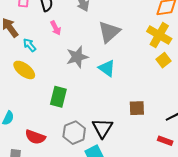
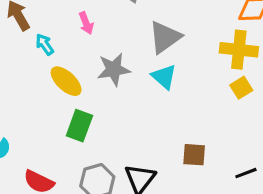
yellow cross: (159, 35) -> (239, 50), turned -30
cyan triangle: (107, 68) -> (164, 77), moved
yellow ellipse: (24, 70) -> (66, 81), moved

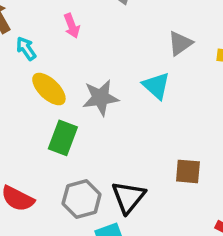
gray triangle: (165, 37) -> (180, 43), moved, size x0.7
gray star: (114, 69) -> (101, 98), moved

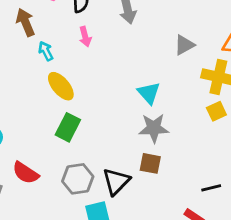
gray triangle: (180, 43) -> (184, 45), moved
gray star: (101, 98) -> (154, 128), moved
brown square: (188, 171) -> (150, 163), moved

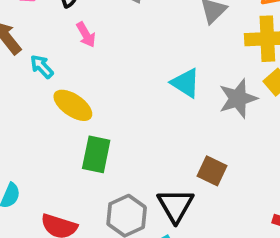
gray star: (154, 128) -> (238, 98), moved
brown square: (150, 163) -> (212, 171), turned 30

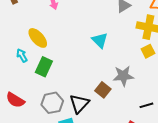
cyan arrow: (42, 67) -> (22, 55), moved
gray star: (238, 98) -> (123, 76), moved

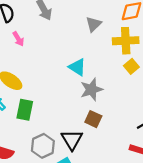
gray star: (123, 76) -> (91, 90), moved

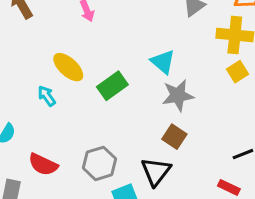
green rectangle: (25, 110) -> (112, 86), moved, turned 35
black triangle: (72, 140) -> (156, 172), moved

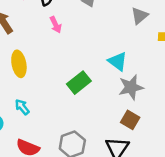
yellow ellipse: (68, 67) -> (19, 64), moved, turned 40
cyan arrow: (47, 96) -> (22, 107), moved

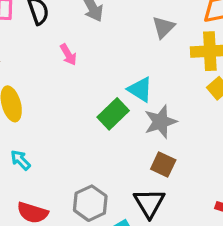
pink arrow: (56, 25) -> (68, 55), moved
green rectangle: (79, 83) -> (113, 114), moved

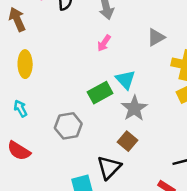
pink arrow: (68, 55) -> (104, 43), moved, turned 49
gray star: (160, 122) -> (134, 108), turned -30
gray hexagon: (90, 203) -> (68, 126), moved

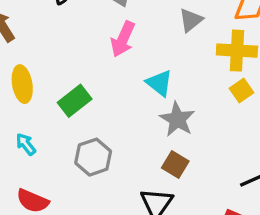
pink arrow: (104, 43) -> (123, 39), size x1.5
green rectangle: (100, 93) -> (75, 101), moved

